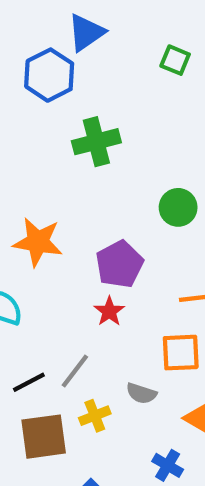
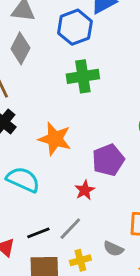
green cross: (96, 142) -> (83, 76), moved
red star: (109, 311) -> (85, 190), moved

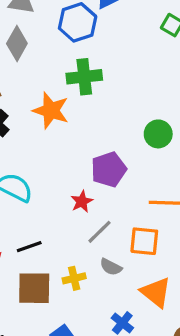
orange star: (55, 139) -> (51, 111), moved
gray line: (70, 229) -> (99, 232), moved

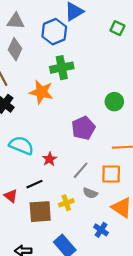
red star: (82, 202) -> (49, 159), moved

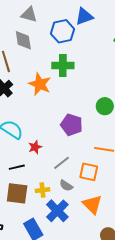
gray diamond: (15, 49) -> (23, 40), turned -45
purple pentagon: (83, 128) -> (72, 125), turned 30
blue cross: (101, 230) -> (57, 211), moved, size x1.6

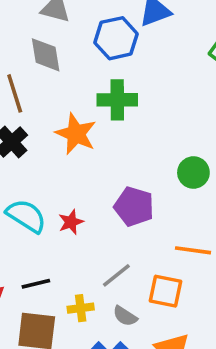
red star: (35, 147) -> (71, 222), moved
yellow cross: (43, 190) -> (81, 308), moved

